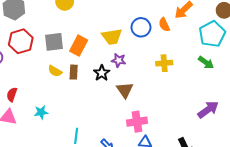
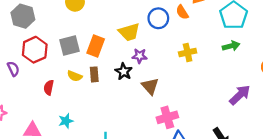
green arrow: (206, 62) -> (231, 46), turned -42
red semicircle: (12, 95) -> (49, 88), moved

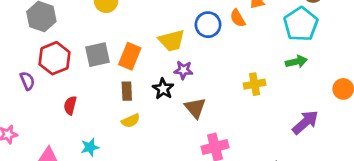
yellow cross: (188, 52) -> (255, 84), moved
yellow semicircle: (75, 76) -> (131, 121), moved, turned -48

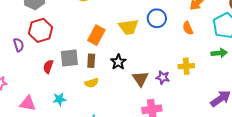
orange semicircle: (238, 18) -> (188, 28), moved
gray square: (98, 55) -> (69, 58), moved
purple star: (183, 70) -> (163, 77), moved

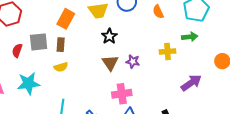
black star: (118, 62) -> (109, 36), moved
yellow cross: (186, 66) -> (168, 51), moved
cyan star: (59, 99) -> (28, 83), size x1.6

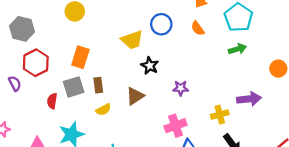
orange rectangle: (66, 19) -> (80, 57), moved
yellow cross: (168, 51) -> (220, 115), moved
brown triangle: (110, 63) -> (135, 96), moved, turned 42
purple arrow: (191, 83) -> (249, 99), turned 40

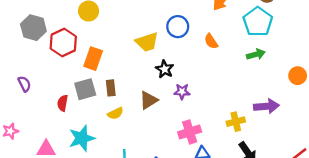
orange semicircle: (198, 28) -> (211, 41), moved
red hexagon: (36, 63) -> (63, 42), moved
purple star: (181, 88) -> (182, 92), moved

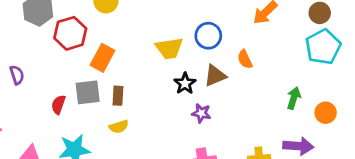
cyan pentagon: (258, 22) -> (323, 47), moved
green arrow: (256, 54) -> (294, 98), moved, turned -66
orange circle: (298, 76) -> (326, 113), moved
brown triangle: (149, 100) -> (215, 76), moved

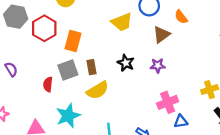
black star: (185, 83) -> (126, 63), moved
yellow semicircle: (119, 127) -> (98, 90), size x1.5

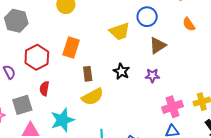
orange semicircle: (181, 17) -> (189, 24), moved
red hexagon: (44, 28) -> (37, 57), moved
gray square: (68, 70) -> (22, 105), moved
pink cross: (168, 102) -> (173, 107), moved

